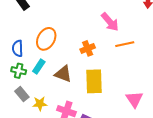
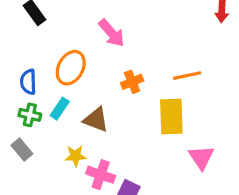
pink arrow: (110, 22) -> (112, 33), moved
yellow rectangle: (94, 81) -> (171, 116), moved
gray rectangle: (22, 94) -> (22, 150), moved
yellow star: (40, 104) -> (75, 156), moved

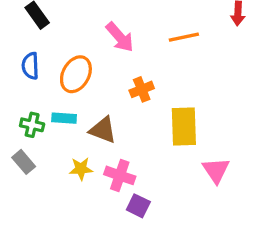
orange line: (187, 76) -> (184, 37), moved
blue semicircle: (28, 82) -> (30, 66), moved
cyan rectangle: (60, 109) -> (64, 118), turned 60
pink cross: (101, 175) -> (120, 175), moved

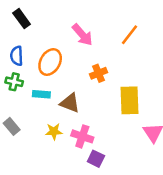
orange line: (184, 37) -> (129, 35), turned -40
green cross: (32, 125) -> (14, 82), moved

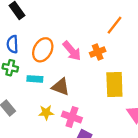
pink arrow: (82, 35) -> (72, 51), moved
orange cross: (98, 73) -> (98, 52), moved

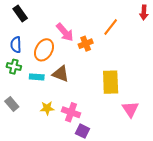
pink arrow: (72, 51) -> (65, 32), moved
orange cross: (98, 52) -> (86, 44), moved
brown triangle: (61, 87) -> (61, 74), moved

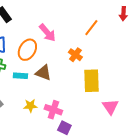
orange cross: (86, 44) -> (75, 55), moved, turned -32

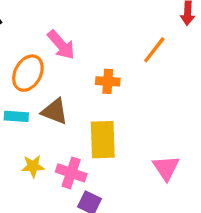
orange line: (91, 28) -> (154, 50), moved
orange cross: (75, 55) -> (108, 81), turned -32
yellow rectangle: (91, 81) -> (103, 140), moved

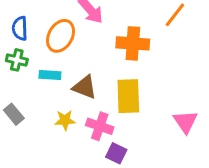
orange cross: (108, 81) -> (133, 43), size x1.5
brown triangle: (55, 111) -> (85, 87), moved

